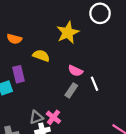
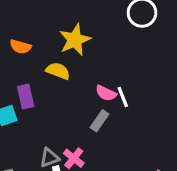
yellow star: (68, 32) -> (75, 40), moved
white line: (95, 84) -> (123, 97), moved

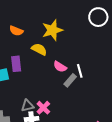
pink semicircle: (106, 93) -> (60, 67), moved
gray rectangle: (99, 121) -> (70, 80), moved

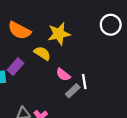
orange semicircle: (16, 31) -> (19, 30), size x1.5
purple rectangle: (16, 64) -> (15, 67), turned 42

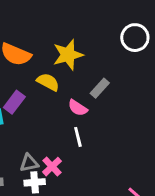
white line: (84, 82) -> (78, 137), moved
gray rectangle: (73, 91) -> (100, 88), moved

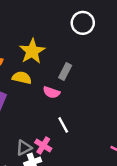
white line: (78, 137) -> (63, 125), moved

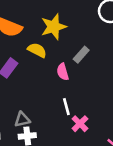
pink semicircle: (51, 92) -> (63, 72), turned 42
pink cross: (43, 146) -> (80, 124), moved

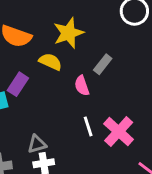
pink cross: (80, 124) -> (119, 132), moved, size x1.5

